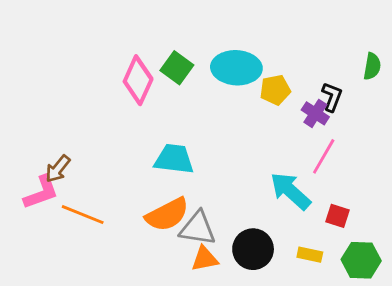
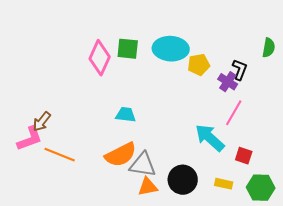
green square: (177, 68) -> (128, 49), turned -30
cyan trapezoid: (174, 159) -> (126, 115), size x0.7

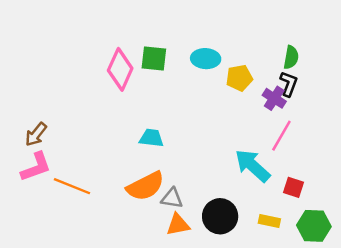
green semicircle: (269, 48) -> (291, 57), moved
cyan ellipse: (171, 49) -> (206, 59), size x0.7
brown arrow: (42, 122) -> (36, 134), moved
gray triangle: (143, 165) -> (172, 198), size x0.7

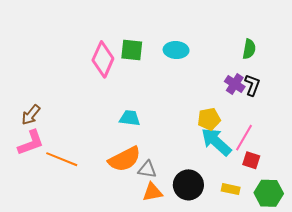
yellow pentagon: (239, 78) -> (209, 119), moved
black L-shape: (289, 84) -> (252, 85), moved
pink line: (281, 136) -> (244, 138), moved

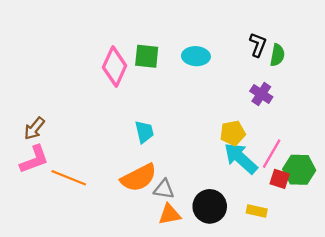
black L-shape: (252, 85) -> (258, 45), moved
cyan trapezoid: (130, 118) -> (144, 132), turned 70
green hexagon: (269, 193) -> (299, 170), moved

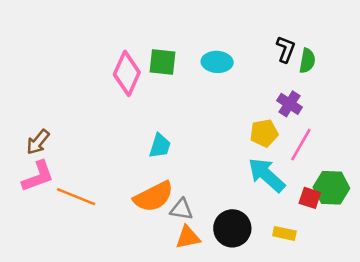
cyan trapezoid: (144, 132) -> (160, 146), turned 30
yellow pentagon: (233, 133) -> (264, 133), moved
pink line: (272, 154) -> (301, 145), moved

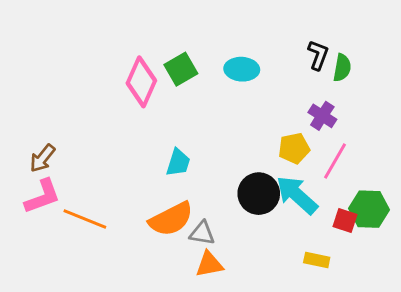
green square: (162, 62) -> (181, 69), turned -36
black circle: (232, 228) -> (259, 194), moved

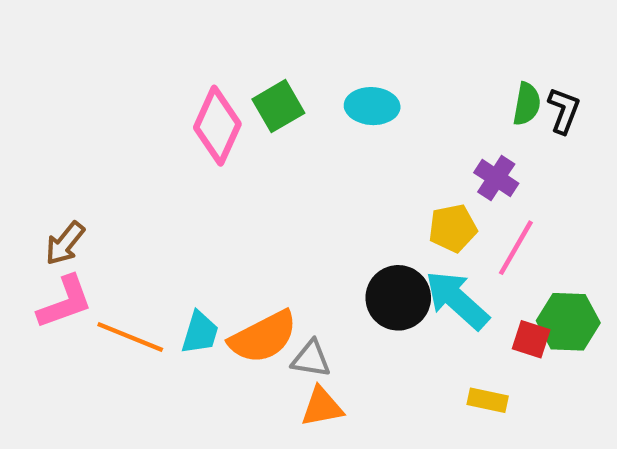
black L-shape: (318, 55) -> (564, 110), moved
cyan trapezoid: (178, 162) -> (200, 333), moved

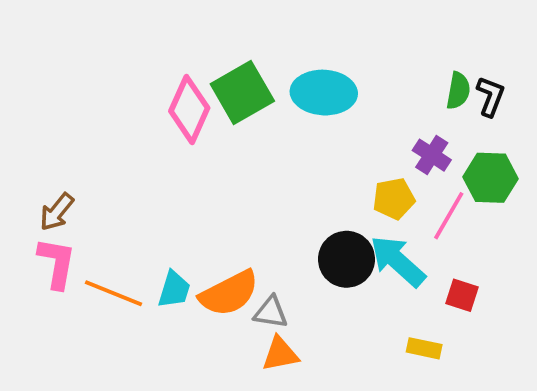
green square: (278, 106) -> (242, 93), size x1.4
cyan ellipse: (372, 106) -> (324, 93), size x1.4
pink L-shape: (65, 302) -> (57, 263), turned -60
green hexagon: (568, 322) -> (490, 178), moved

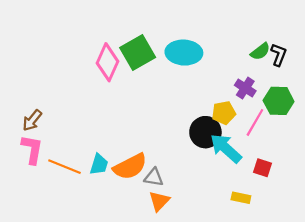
green semicircle: (458, 91) -> (260, 51), turned 42
black circle: (347, 259) -> (205, 132), moved
orange triangle: (280, 354) -> (159, 201), turned -35

